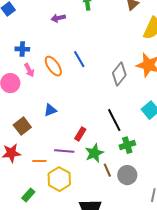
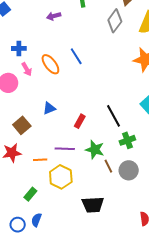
gray diamond: (119, 74) -> (115, 21), moved
red rectangle: (80, 134) -> (80, 121), moved
green star: (94, 153) -> (95, 150), turned -30

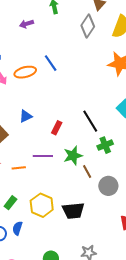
orange ellipse: (50, 64) -> (25, 72), turned -65
green star: (95, 150) -> (73, 156), turned -30
gray circle: (129, 170) -> (108, 186), moved
yellow hexagon: (61, 177) -> (42, 205), moved

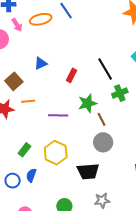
purple line: (43, 156) -> (58, 115), moved
orange line: (19, 168) -> (28, 101), moved
gray circle: (108, 186) -> (103, 142), moved
black trapezoid: (73, 211) -> (88, 171), moved

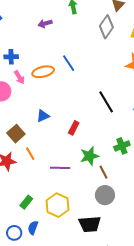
black line: (105, 69) -> (106, 102), moved
orange line: (28, 101) -> (30, 154), turned 64

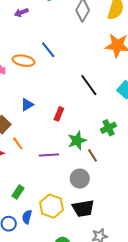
orange ellipse: (43, 72) -> (23, 61), turned 30
gray circle: (105, 195) -> (80, 179), moved
yellow hexagon: (58, 205) -> (52, 206), moved

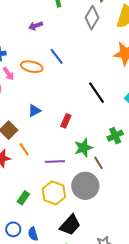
purple arrow: (21, 12) -> (36, 26), moved
gray circle: (80, 179) -> (85, 186), size x1.4
yellow hexagon: (52, 206) -> (54, 193), moved
black trapezoid: (83, 208) -> (70, 225), moved, turned -40
blue semicircle: (27, 217) -> (33, 234), moved, turned -32

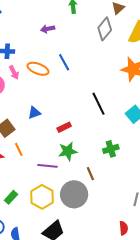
red rectangle: (66, 121) -> (64, 127), turned 32
green star: (83, 148) -> (68, 151), moved

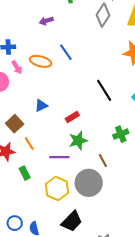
green rectangle: (11, 197) -> (25, 173), moved, turned -64

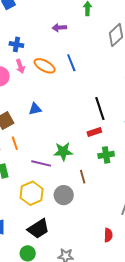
red rectangle: (72, 117) -> (94, 132), moved
gray circle: (89, 183) -> (64, 195), size x0.7

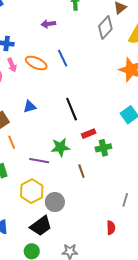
black line: (100, 108) -> (72, 109), moved
red rectangle: (94, 132) -> (89, 134), moved
gray circle: (64, 195) -> (55, 202), moved

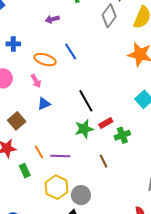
pink arrow: (12, 65) -> (36, 81), moved
orange line: (12, 142) -> (39, 152), moved
green star: (60, 147) -> (84, 129), moved

